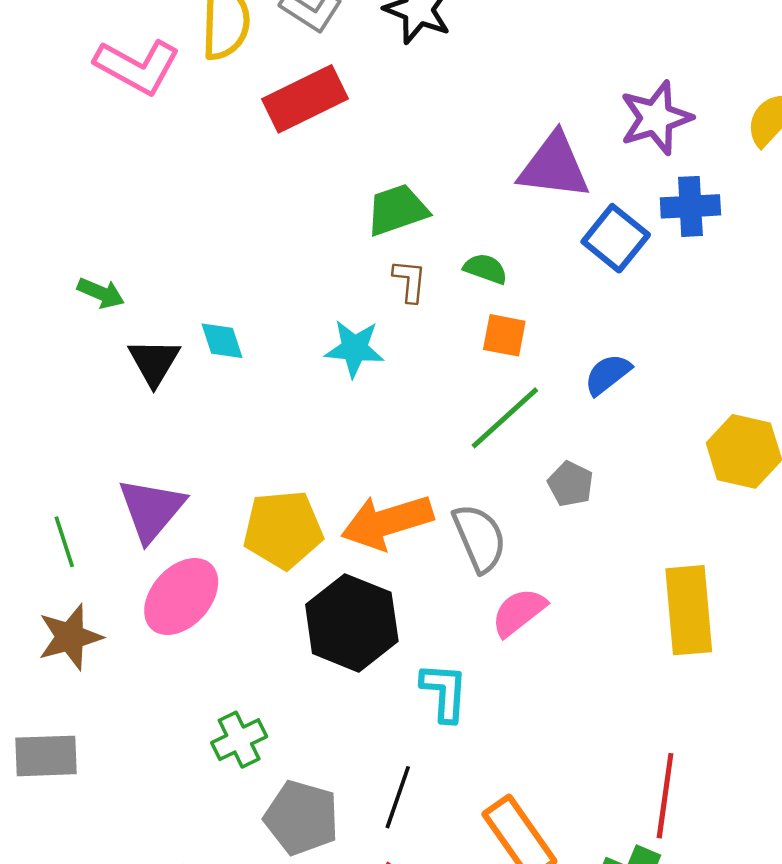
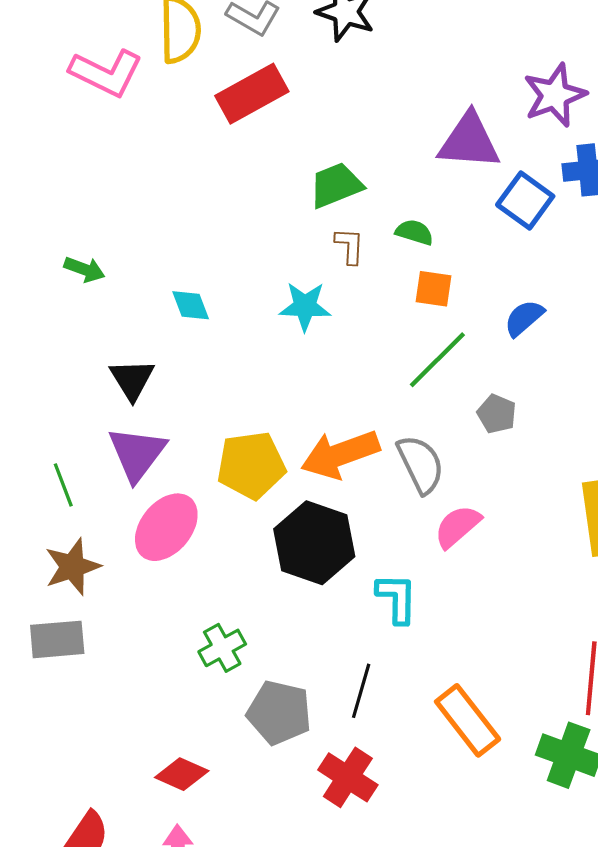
black triangle: (154, 362) -> (132, 379), moved
gray rectangle: (46, 756) -> (57, 639), moved

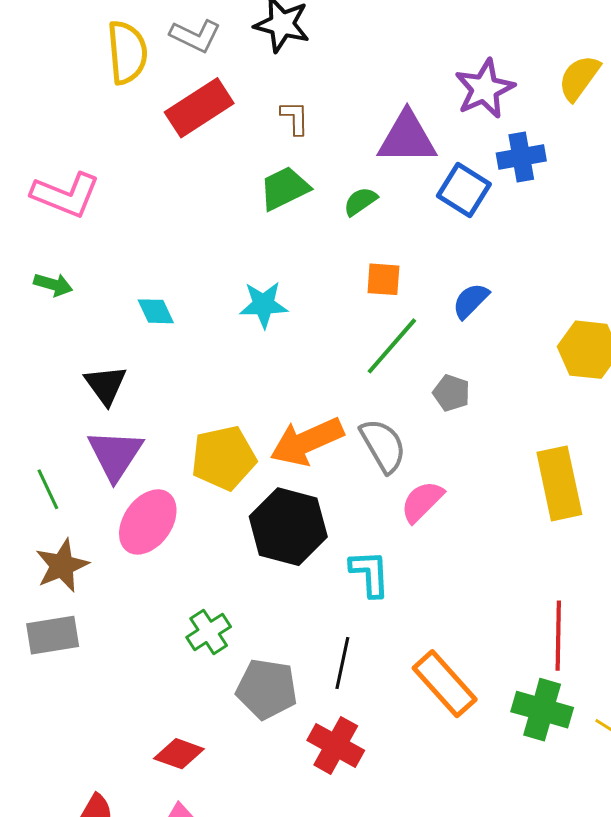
pink L-shape: (106, 73) -> (66, 195), moved
green semicircle: (414, 232) -> (360, 201), moved, turned -48
brown L-shape: (350, 246) -> (295, 118), moved

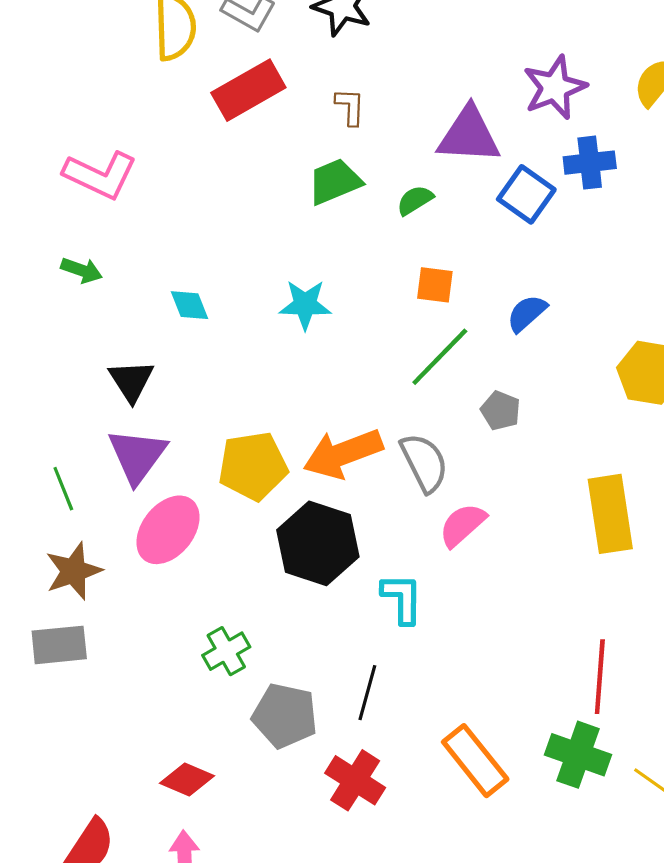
orange rectangle: (445, 684) -> (475, 761), moved

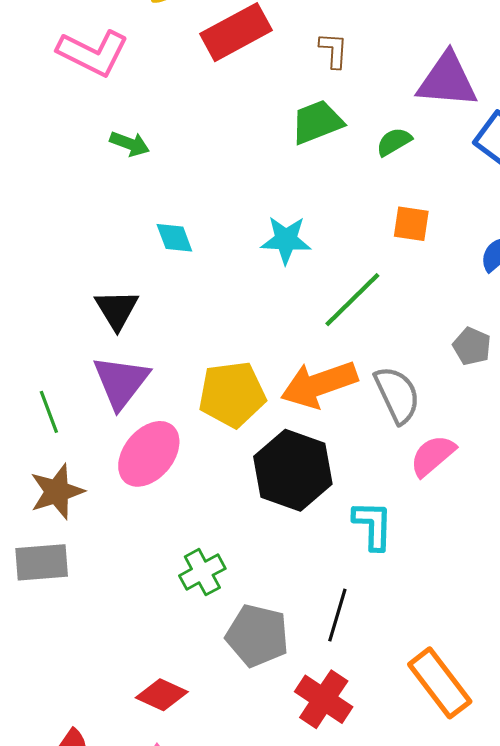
pink L-shape: (100, 175) -> (93, 53), moved
green arrow: (82, 270) -> (130, 144), moved
green line: (440, 357) -> (352, 300), moved

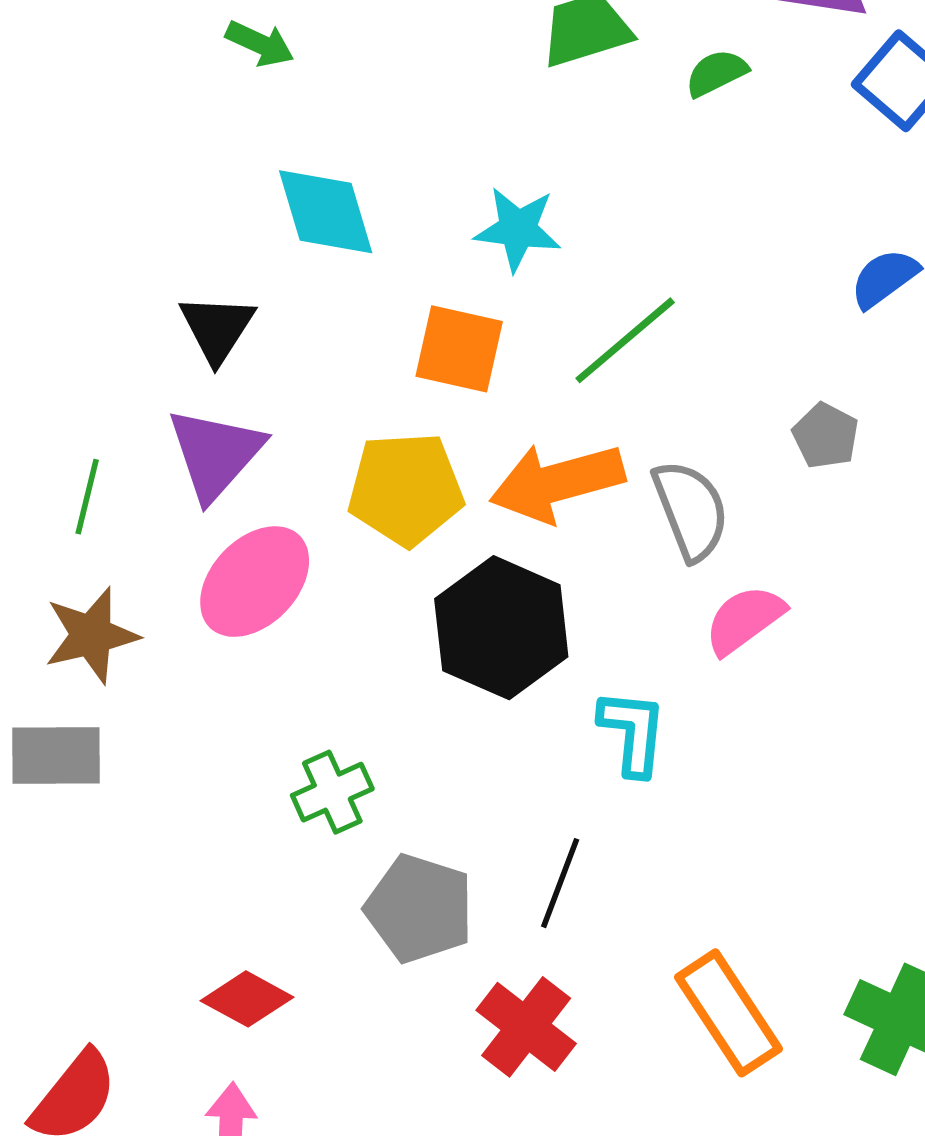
orange square: (411, 224) -> (459, 349), moved, size x1.4
cyan diamond: (174, 238) -> (326, 212), size x1.6
green line: (49, 412) -> (87, 497), turned 30

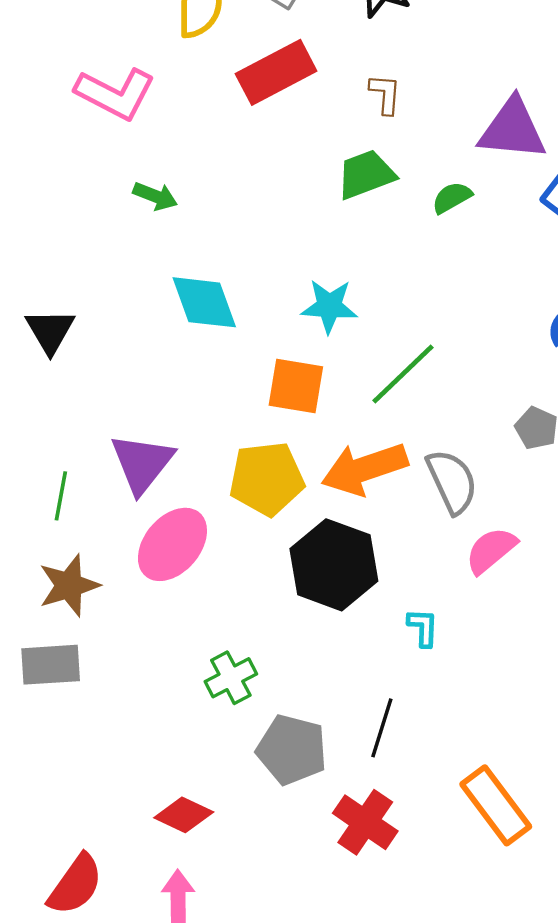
black triangle: (217, 328) -> (50, 331), moved
cyan L-shape: (633, 732) -> (423, 627), size x0.7

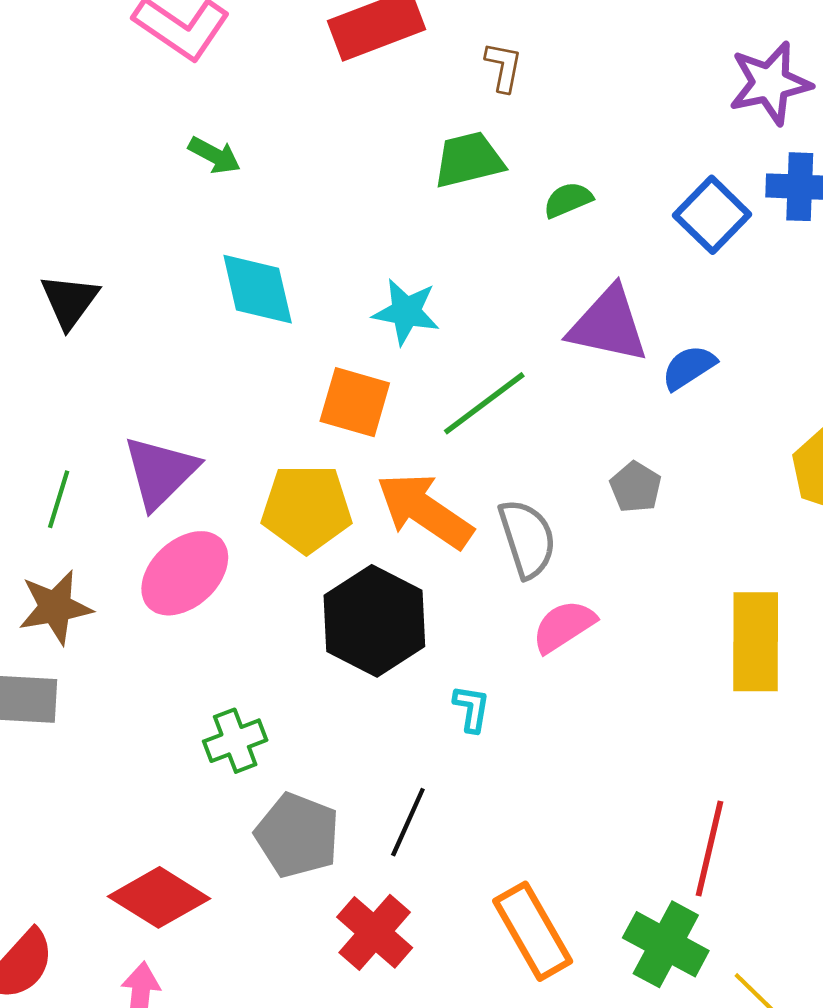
purple triangle: (512, 129) -> (608, 325), moved
orange arrow: (364, 469) -> (425, 511), turned 46
red diamond: (184, 815) -> (159, 897), size x1.4

